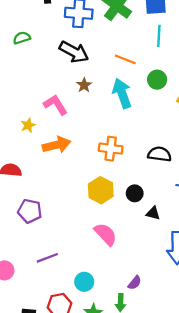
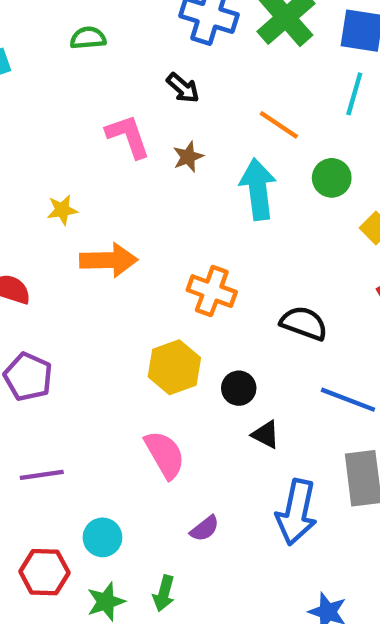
black arrow: (74, 52) -> (183, 88), size x0.6
pink L-shape: (55, 105) -> (128, 136), moved
purple semicircle: (135, 283) -> (205, 529), moved

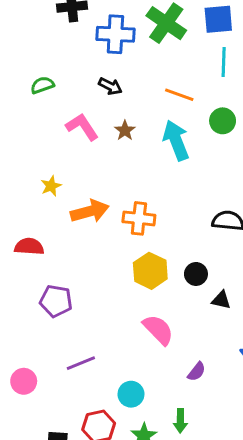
green semicircle: (88, 38) -> (42, 85), moved
orange cross: (212, 291) -> (139, 218), moved

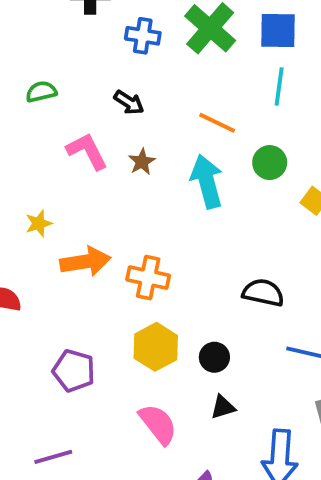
blue cross: (115, 34) -> (143, 36), size x0.7
black triangle: (221, 300) -> (223, 407), moved, turned -36
purple pentagon: (56, 301) -> (74, 371), moved

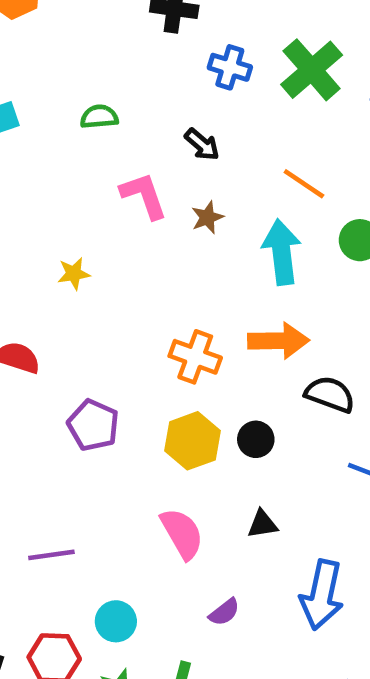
orange arrow: (85, 262) -> (278, 341), moved
black circle: (214, 357) -> (256, 439), moved
purple pentagon: (74, 371) -> (93, 425), moved

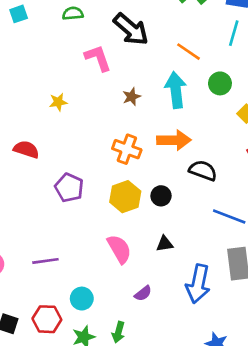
black arrow: (202, 144) -> (131, 29), size x1.8
brown star: (207, 217) -> (132, 97), moved

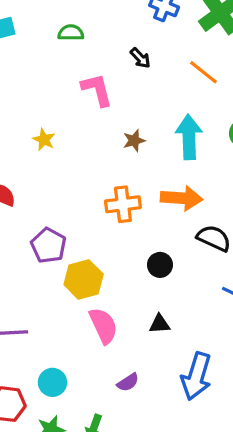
black arrow: (131, 29) -> (140, 58), size x0.5
orange line: (188, 52) -> (203, 72), moved
yellow star: (58, 102) -> (44, 140), turned 30
orange cross: (127, 149) -> (123, 204), turned -32
yellow hexagon: (125, 197) -> (84, 279), moved

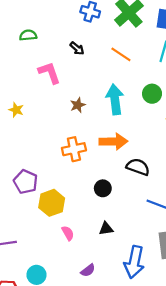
pink semicircle: (103, 326) -> (68, 233), size x0.6

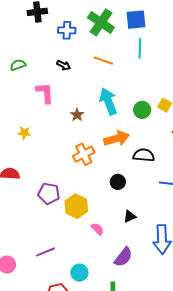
pink L-shape: (49, 73) -> (45, 93), turned 30
green circle: (152, 94) -> (142, 110), moved
purple semicircle: (88, 270) -> (123, 257), size x1.5

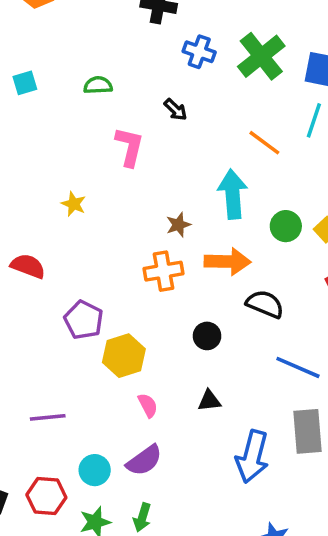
orange line: (103, 61) -> (264, 143), moved
brown star: (77, 115) -> (178, 225), moved
purple semicircle: (123, 257) -> (144, 460), moved

